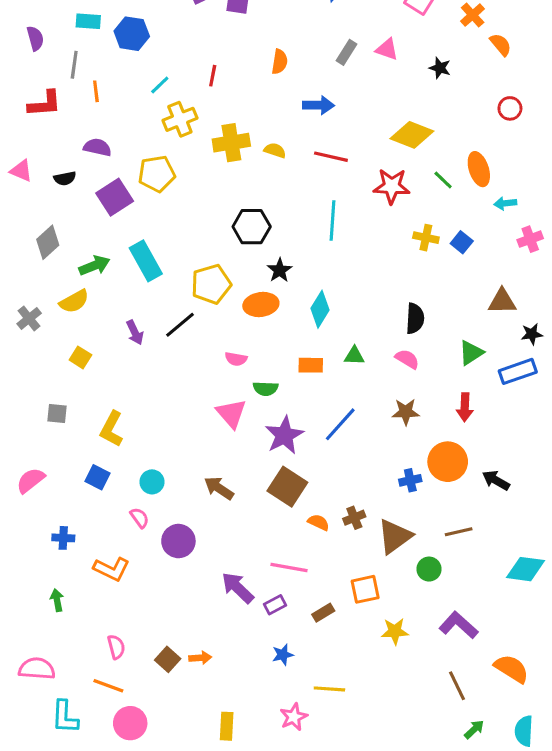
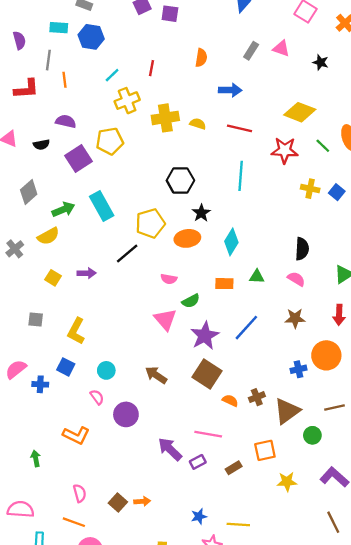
purple arrow: (135, 332) -> (87, 273), moved, turned -66
green semicircle: (266, 389) -> (191, 301), turned -30
blue cross: (63, 538) -> (40, 384), moved
blue star: (283, 655) -> (199, 516), moved

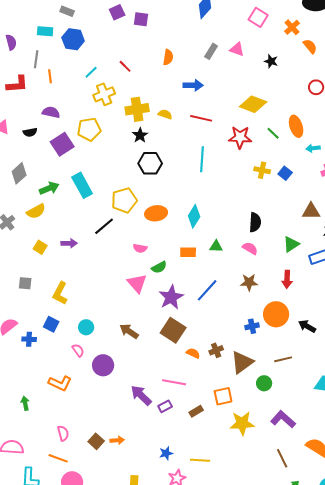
red line: (151, 68) -> (125, 66), turned -56
black star: (201, 213) -> (140, 135), moved
yellow star: (287, 482) -> (242, 423), size x1.4

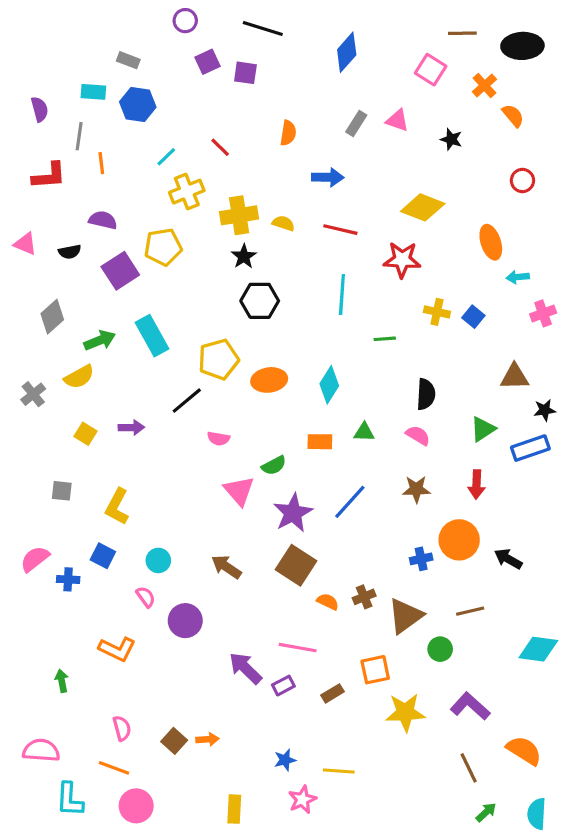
green line: (273, 133) -> (385, 339), moved, turned -48
pink semicircle: (140, 248) -> (218, 439), moved

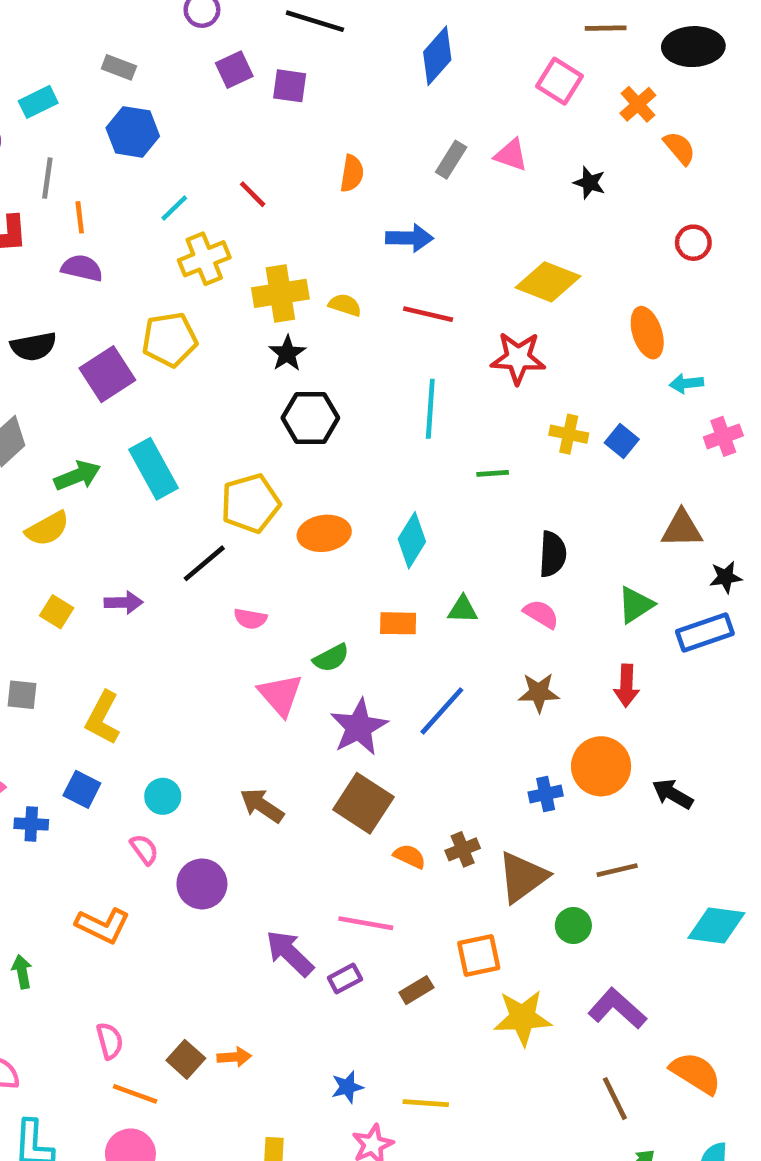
cyan rectangle: (93, 92) -> (38, 102), moved, turned -30
purple semicircle: (103, 220) -> (82, 268), moved
black semicircle: (70, 252) -> (34, 346), size x1.4
orange line: (114, 768) -> (135, 1094), moved

